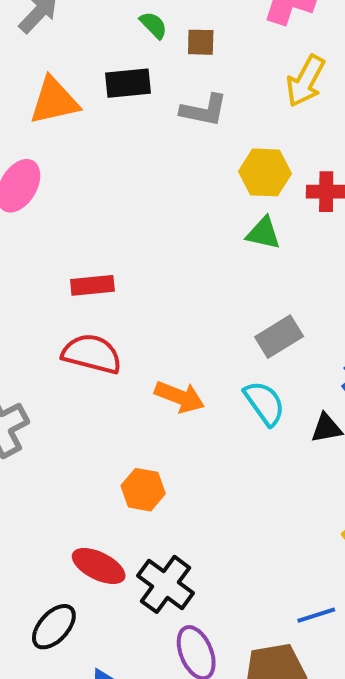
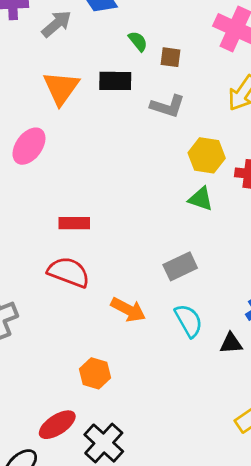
orange triangle: (54, 101) -> (61, 88), turned -48
gray rectangle: (279, 337) -> (180, 266), moved
red ellipse: (99, 566) -> (57, 425), turned -66

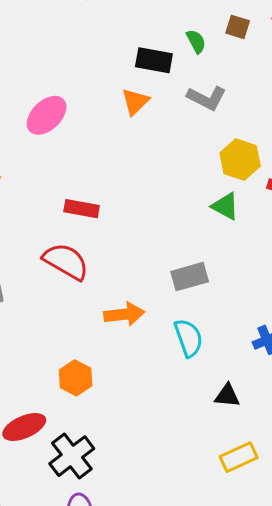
green semicircle: (138, 41) -> (196, 41), moved
brown square: (171, 57) -> (238, 27), moved
orange triangle: (61, 88) -> (135, 102), moved, size x0.7
orange arrow: (128, 310) -> (124, 314), turned -44
black triangle: (231, 343) -> (227, 396), moved

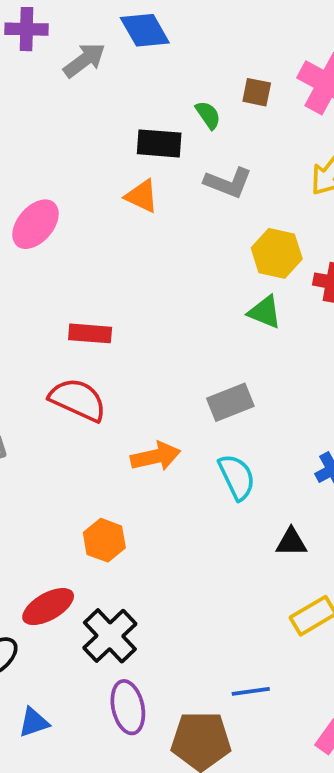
orange triangle: (135, 102) -> (142, 196), turned -44

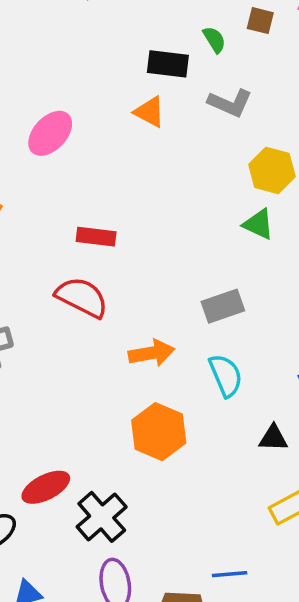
orange hexagon: (104, 540) -> (159, 432), moved, size x1.4

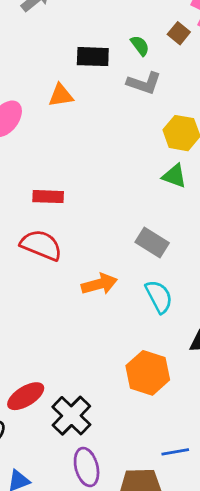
brown square: (260, 21) -> (179, 33), moved, turned 30
green semicircle: (214, 40) -> (140, 46), moved
orange triangle: (149, 112) -> (61, 95), moved, turned -32
gray rectangle: (223, 306) -> (152, 242), turned 56
orange hexagon: (159, 432) -> (148, 373), moved

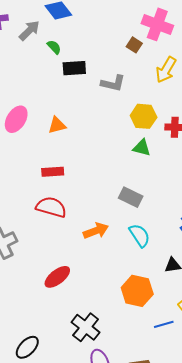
green semicircle: (140, 46) -> (54, 47), moved
orange triangle: (61, 95) -> (57, 125), moved
red ellipse: (26, 396) -> (57, 277), moved
blue line: (175, 452) -> (164, 324), moved

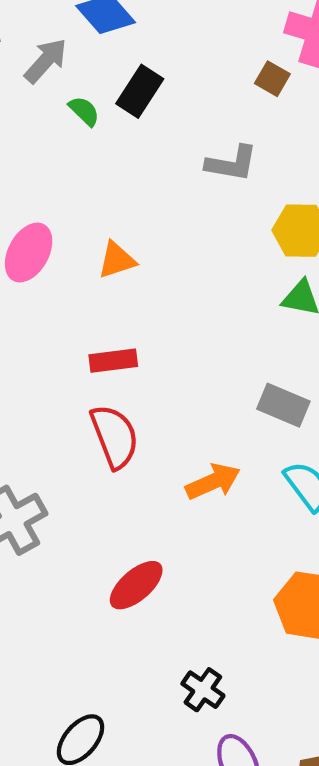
green semicircle: (54, 47) -> (84, 111), moved
black rectangle: (74, 68) -> (140, 91), moved, turned -50
red semicircle: (51, 207) -> (115, 436), turned 56
black cross: (86, 327) -> (203, 690), size x0.7

